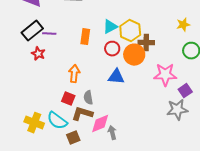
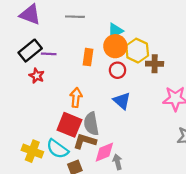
cyan triangle: (110, 27) -> (115, 31), moved
orange circle: (134, 55) -> (115, 46), moved
blue triangle: (116, 77) -> (122, 101), turned 36
gray semicircle: (88, 98) -> (91, 124), size x1.5
red square: (68, 99) -> (69, 125), size x1.6

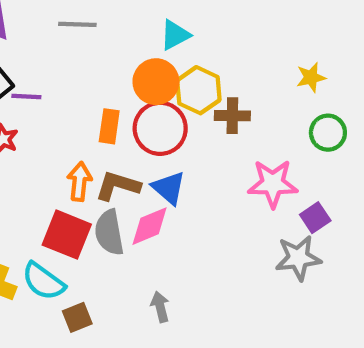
cyan triangle: (115, 31) -> (175, 35), moved
orange rectangle: (88, 57) -> (109, 126), moved
red circle: (117, 70) -> (160, 128), size x1.6
brown L-shape: (85, 141) -> (118, 186), moved
pink diamond: (104, 152) -> (150, 226), moved

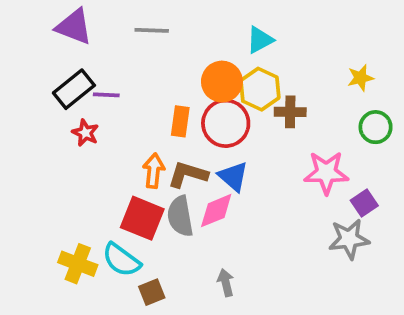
cyan triangle: (175, 35) -> (260, 40), moved

